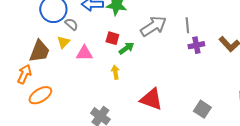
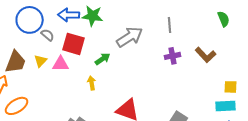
gray line: (187, 25) -> (170, 25), moved
red square: (112, 38) -> (74, 44), moved, size x1.6
yellow triangle: (63, 42) -> (41, 61), moved

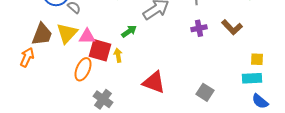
red square: (74, 44) -> (100, 50), moved
yellow triangle: (41, 61) -> (67, 33), size x1.6
orange ellipse: (17, 106) -> (83, 69), moved, turned -35

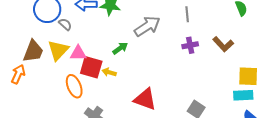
yellow arrow: (118, 55) -> (109, 72), turned -64
yellow square: (257, 59) -> (248, 76), size x1.5
orange ellipse: (83, 69) -> (74, 86), turned -45

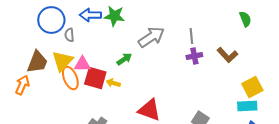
gray line: (187, 14) -> (191, 36), moved
gray semicircle: (65, 24) -> (69, 35), turned -136
yellow square: (248, 76) -> (252, 87), turned -30
orange ellipse: (74, 86) -> (70, 78), moved

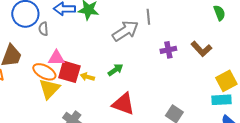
gray line: (191, 36) -> (148, 17), moved
green arrow: (124, 59) -> (115, 70), moved
yellow triangle: (62, 61) -> (49, 89), moved
orange ellipse: (70, 78) -> (44, 72), turned -40

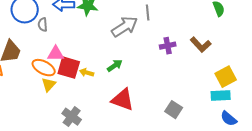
yellow triangle: (49, 89) -> (49, 85), size x0.7

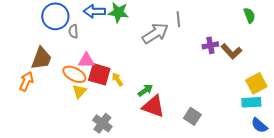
purple cross: (168, 46) -> (210, 45), moved
green arrow: (115, 66) -> (145, 90), moved
yellow arrow: (87, 73) -> (117, 79), turned 40
gray square: (174, 110) -> (192, 116), moved

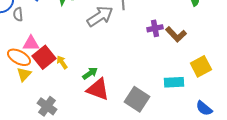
red square: (99, 74) -> (44, 57), turned 35
cyan rectangle: (251, 102) -> (174, 82), moved
gray square: (192, 116) -> (137, 99), size x1.4

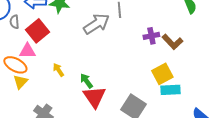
red square: (44, 57) -> (37, 31), moved
yellow square: (201, 66) -> (162, 74), moved
green arrow: (90, 73) -> (86, 81), turned -91
red triangle: (98, 89) -> (94, 97), turned 35

